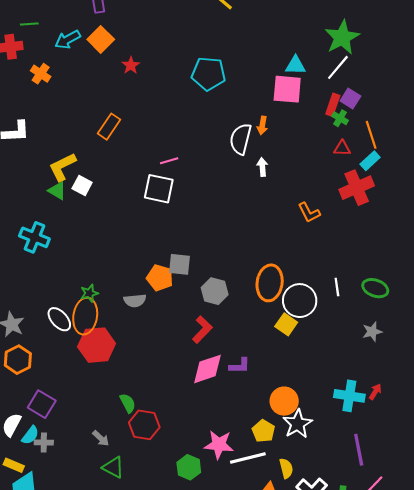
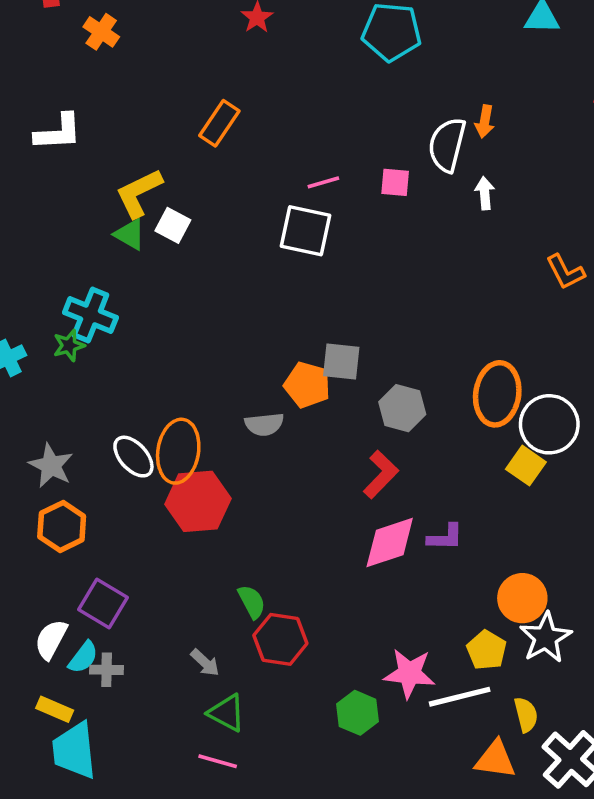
pink square: (287, 89) -> (395, 182), moved, size x0.6
green star: (89, 293) -> (69, 345), moved

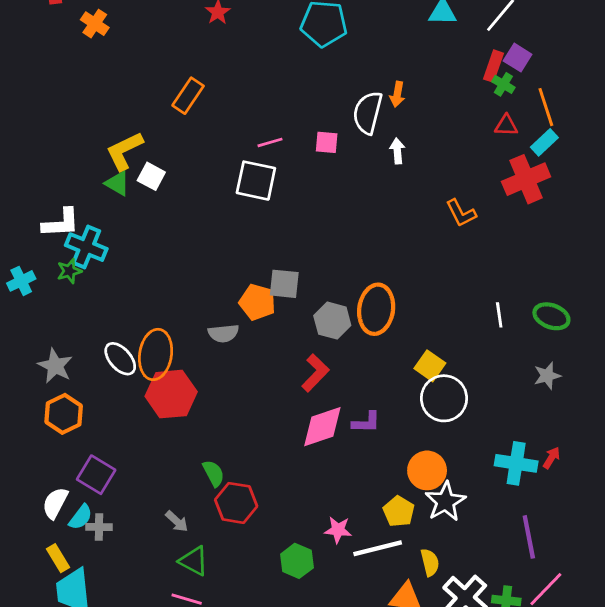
white L-shape: (58, 132) -> (61, 223), moved
orange ellipse: (497, 394) -> (376, 309), moved
white circle: (549, 424) -> (444, 398), moved
pink star: (409, 673) -> (338, 530), size x0.7
yellow rectangle: (55, 709) -> (58, 558), turned 36

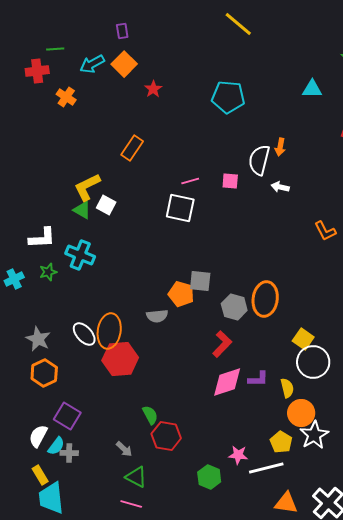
white arrow: (397, 151) -> (280, 187), turned -72
cyan cross: (86, 247) -> (80, 255), moved
yellow semicircle: (430, 562) -> (287, 388), moved

